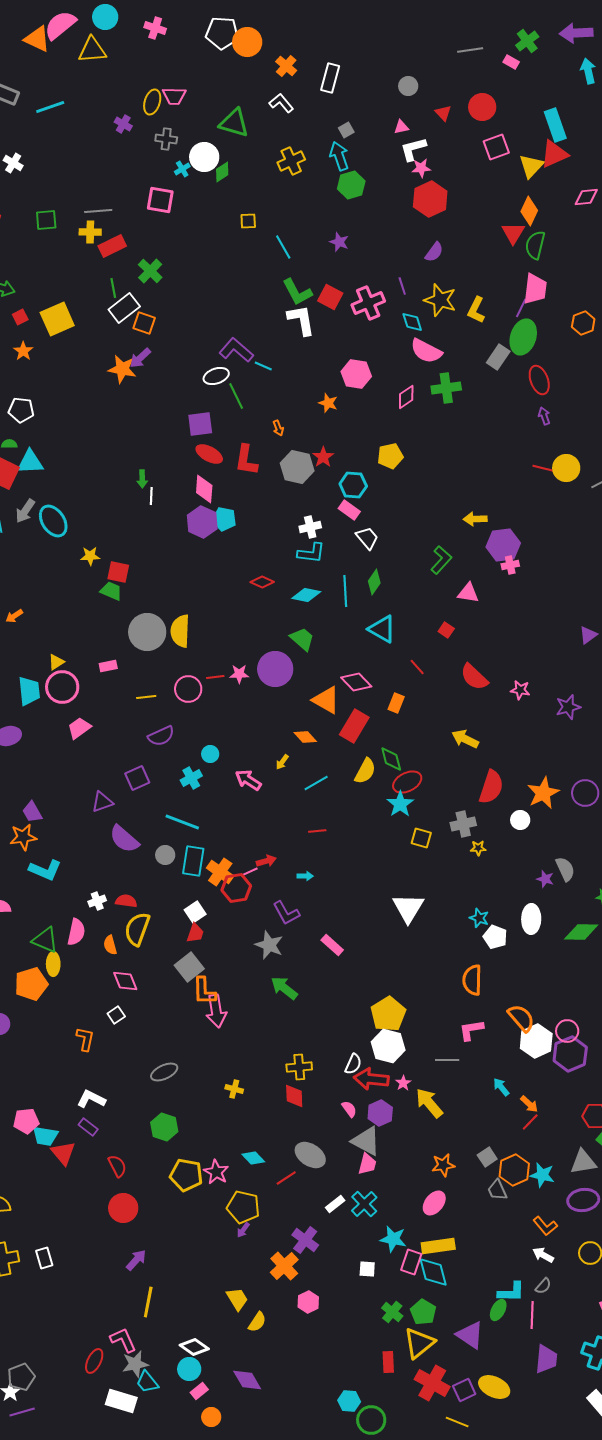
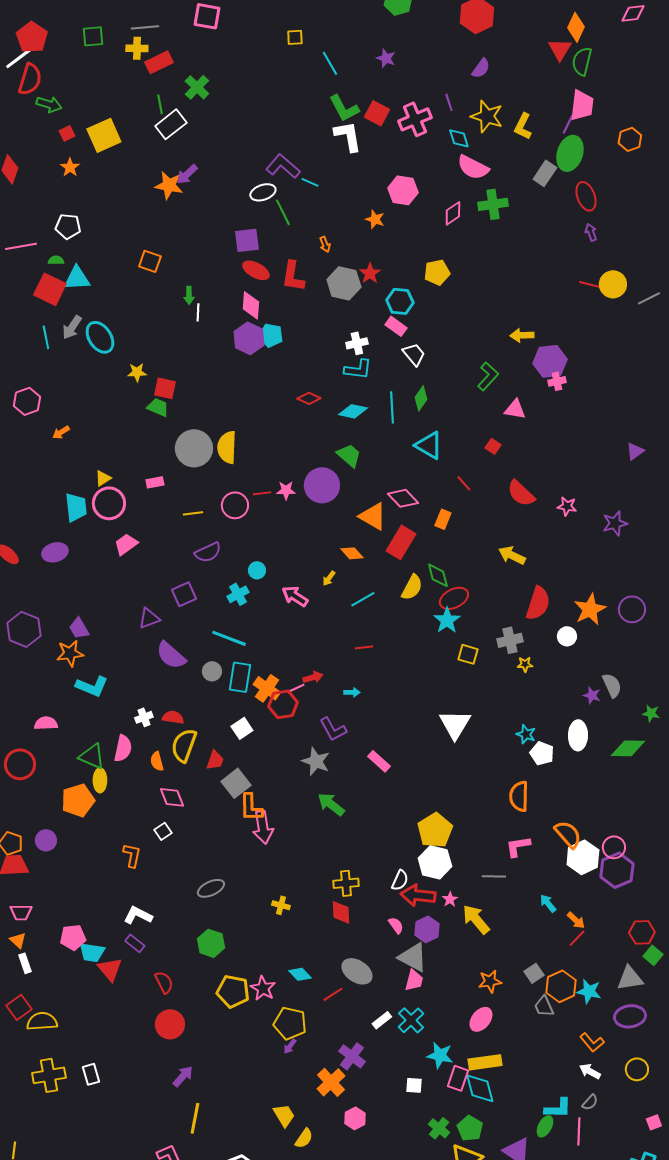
orange square: (144, 323) -> (150, 261), moved
red trapezoid: (195, 933) -> (215, 760), moved

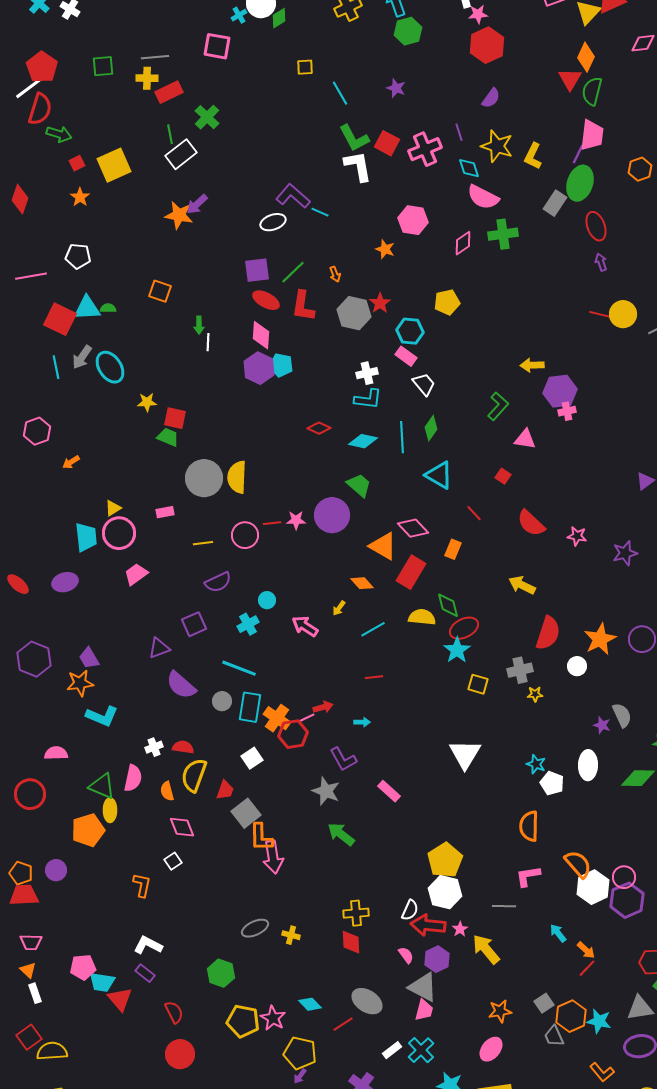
green line: (283, 212) -> (293, 272), moved, turned 72
green semicircle: (56, 260) -> (108, 308), moved
yellow semicircle: (412, 587) -> (422, 617), turned -112
gray ellipse: (211, 888) -> (255, 928), moved

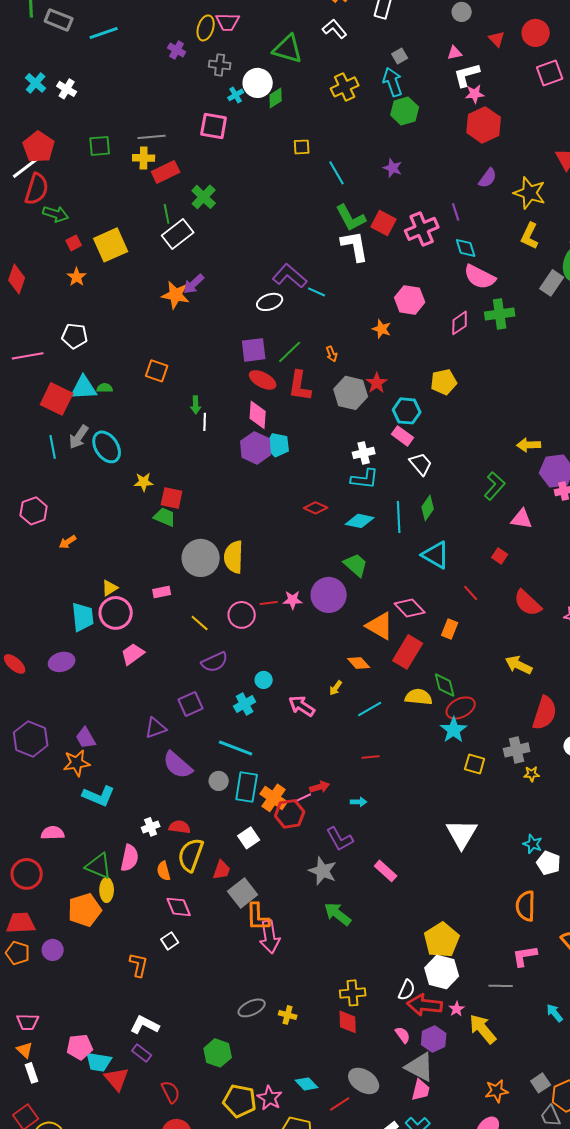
yellow star: (497, 146) -> (530, 193), moved
yellow line: (203, 543) -> (200, 623), turned 48
red trapezoid: (24, 895) -> (21, 923), moved

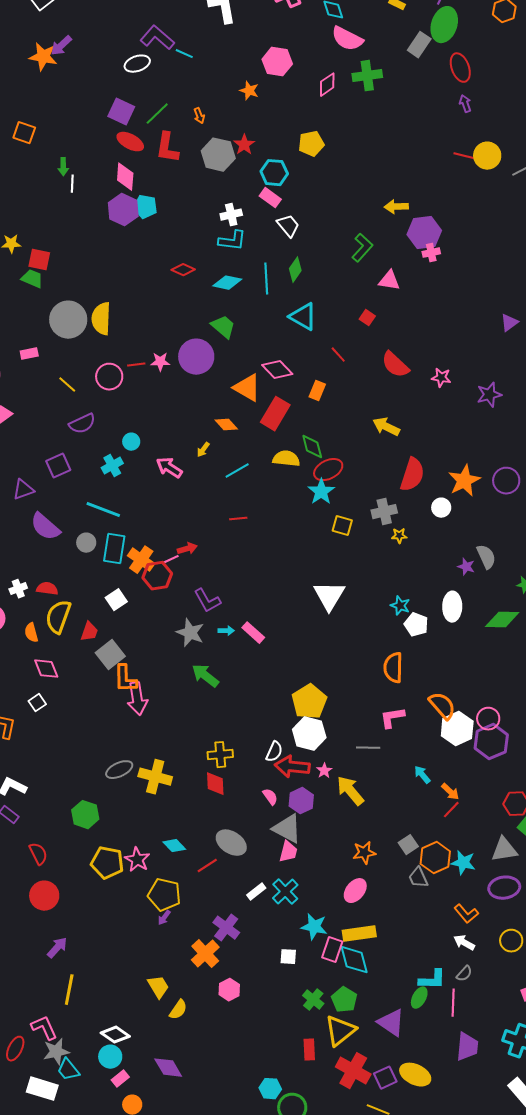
purple square: (254, 350) -> (121, 112), turned 32
cyan arrow: (359, 802) -> (226, 631), moved
yellow cross: (288, 1015) -> (155, 777), size x1.8

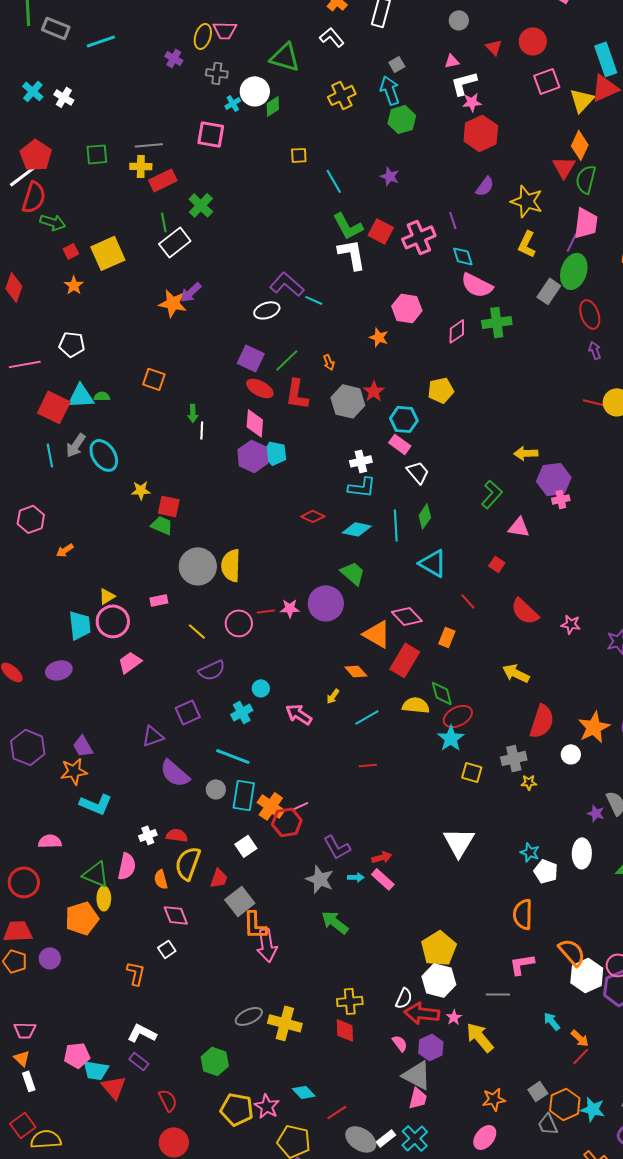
red arrow: (187, 549) -> (382, 857), moved
gray ellipse: (231, 843) -> (361, 1139), moved

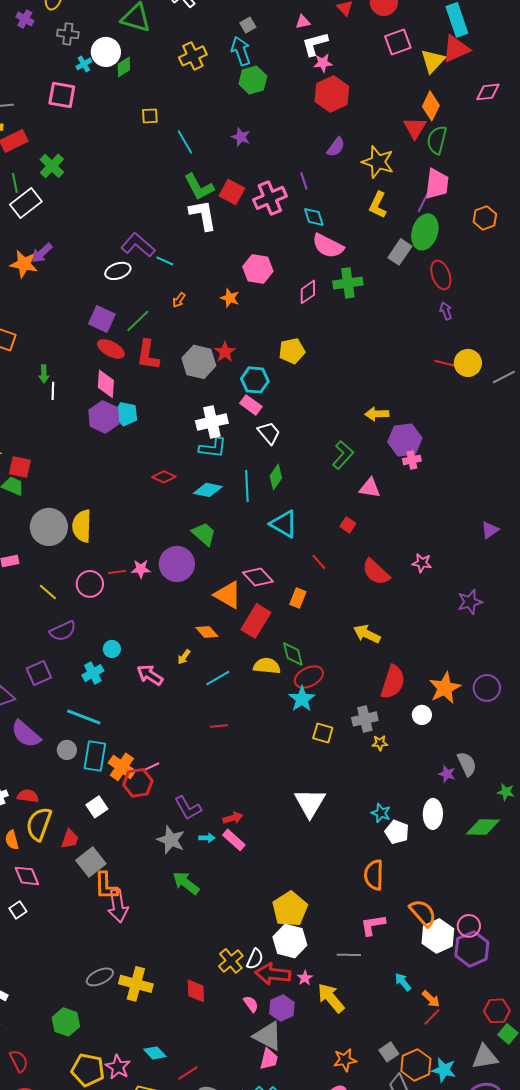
orange arrow: (329, 362) -> (179, 300), moved, turned 56
white cross: (361, 461) -> (212, 422), size x1.4
pink star: (571, 624) -> (422, 563), moved
yellow cross: (350, 1001) -> (231, 961), moved, turned -35

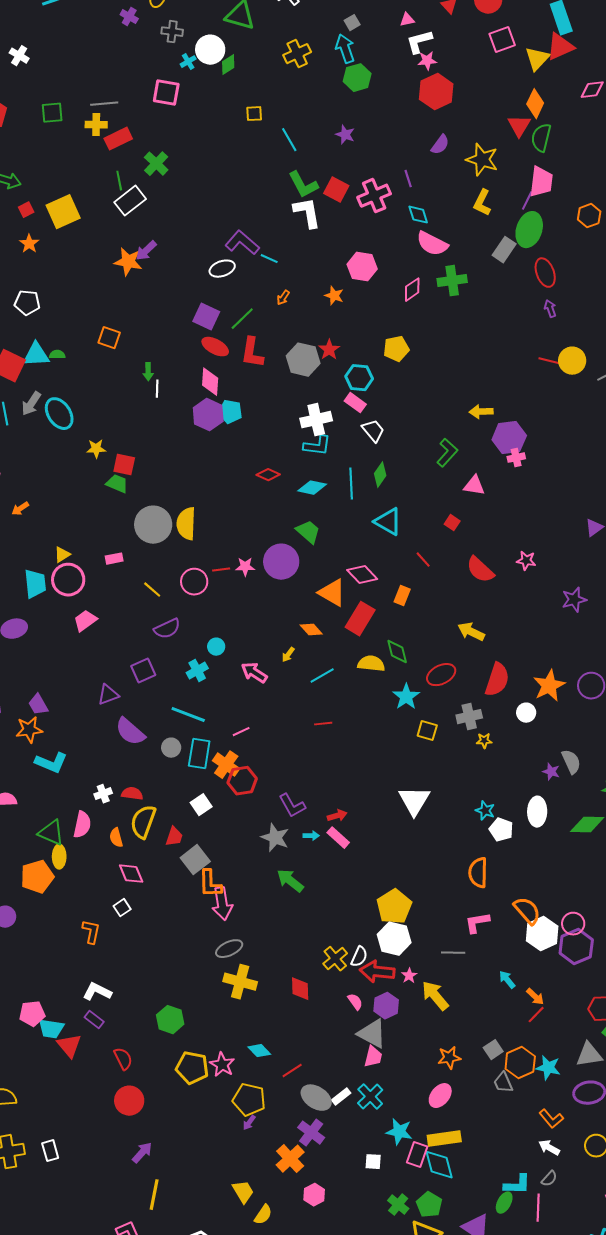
red ellipse: (309, 677) -> (441, 675), moved
pink line: (151, 767) -> (241, 732), moved
gray ellipse: (100, 977) -> (229, 949), moved

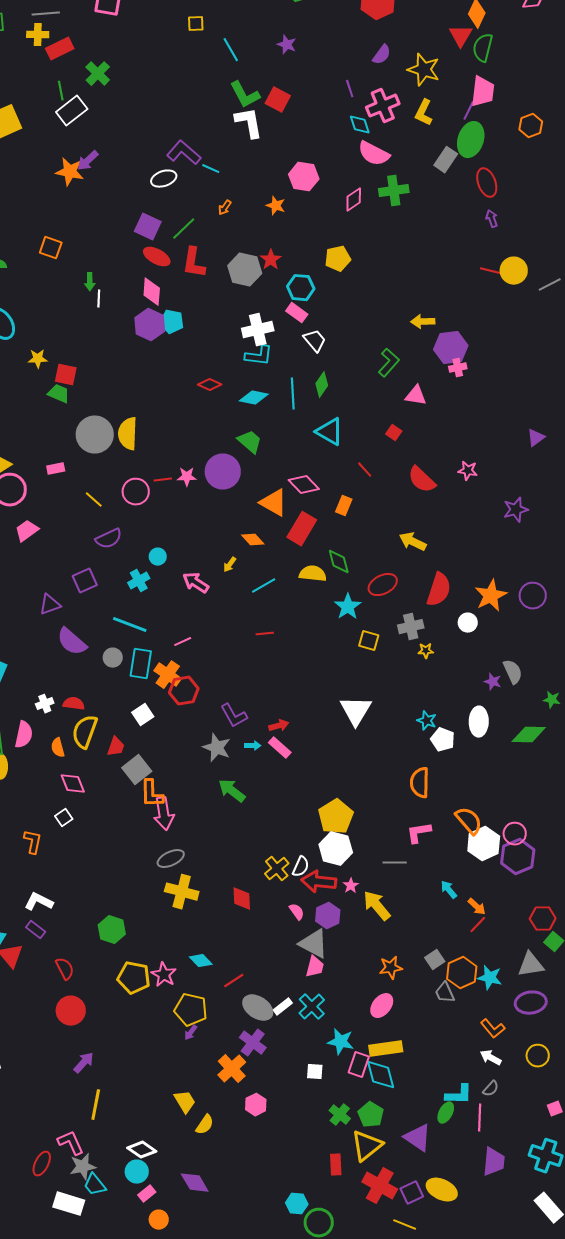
pink cross: (374, 196) -> (383, 106), moved

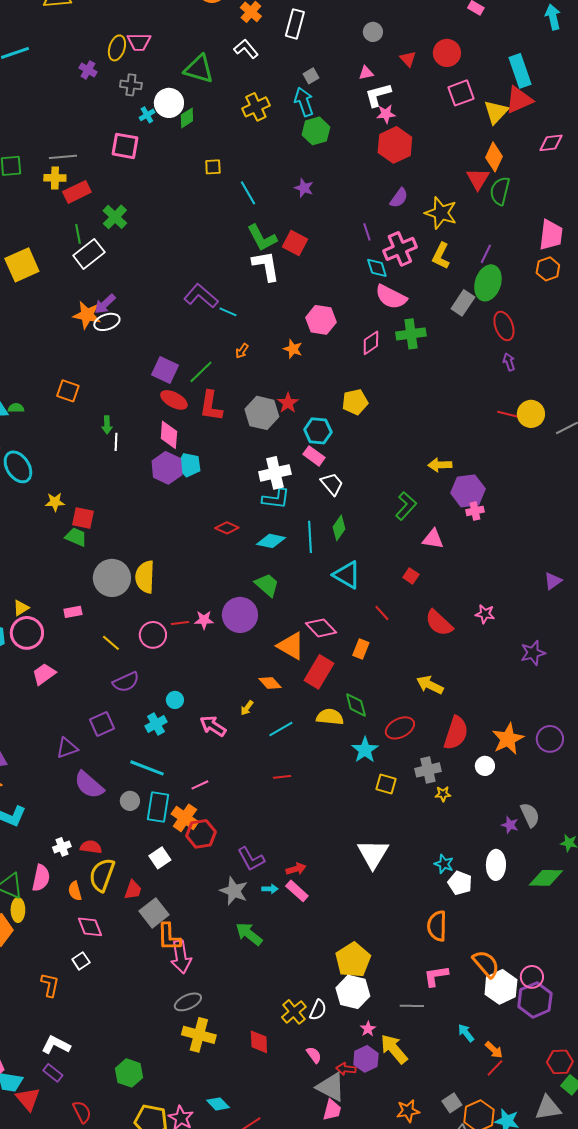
pink trapezoid: (483, 92) -> (551, 235), moved
white ellipse: (164, 179) -> (107, 322), moved
red arrow: (319, 882) -> (346, 1069), moved, size x0.6
purple hexagon: (328, 916) -> (366, 1059), moved

